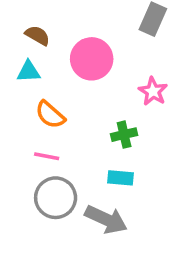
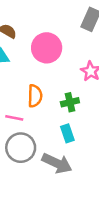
orange semicircle: (50, 115) -> (35, 96), moved, turned -130
cyan rectangle: (120, 178) -> (67, 133), turned 66

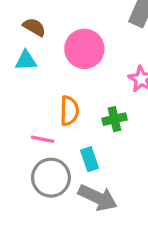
cyan rectangle: (67, 133) -> (89, 159), moved

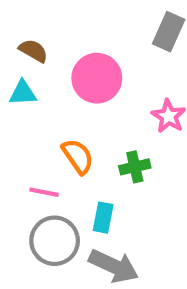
orange semicircle: (69, 111) -> (78, 156), turned -36
cyan rectangle: (89, 159) -> (103, 218), turned 30

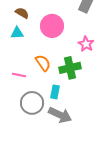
green cross: (135, 167) -> (70, 68), size x1.5
pink line: (44, 192) -> (19, 75), moved

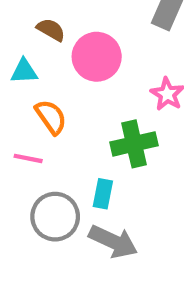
brown semicircle: (22, 13) -> (51, 30), moved
orange semicircle: (43, 63) -> (51, 117), moved

